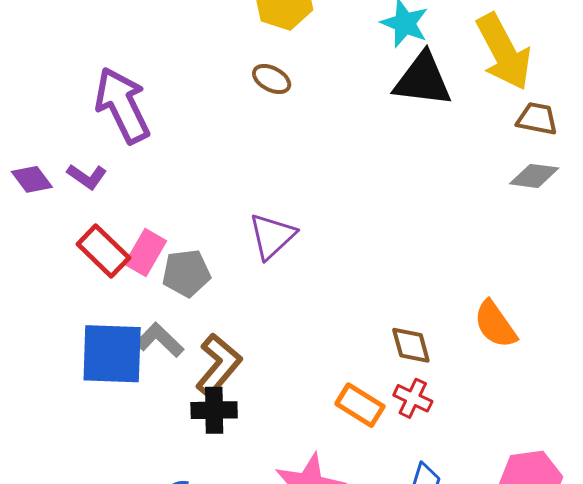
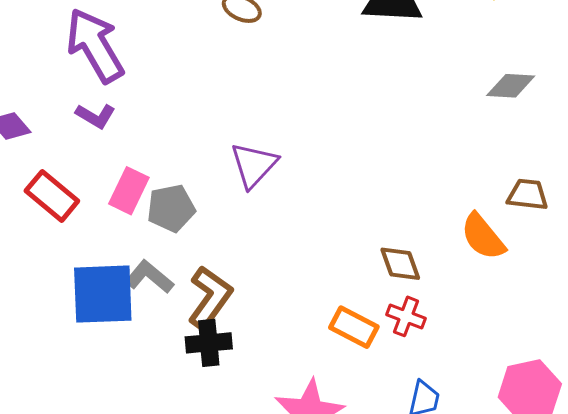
brown trapezoid: (537, 119) -> (528, 195), moved
purple L-shape: (87, 177) -> (96, 116), moved
red rectangle: (103, 251) -> (52, 196), moved

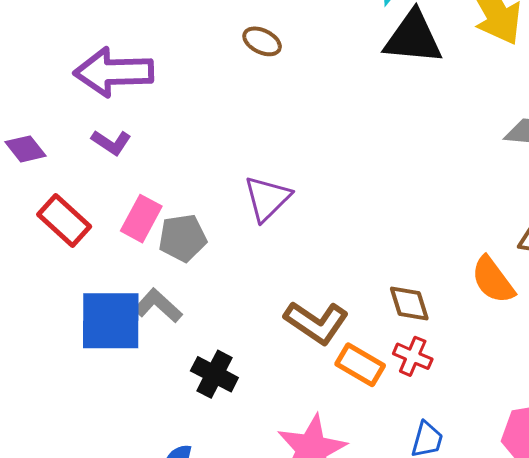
purple arrow: (95, 45) -> (114, 72), turned -64
brown L-shape: (210, 298) -> (316, 322), moved, turned 86
black cross: (209, 343) -> (214, 374), turned 30

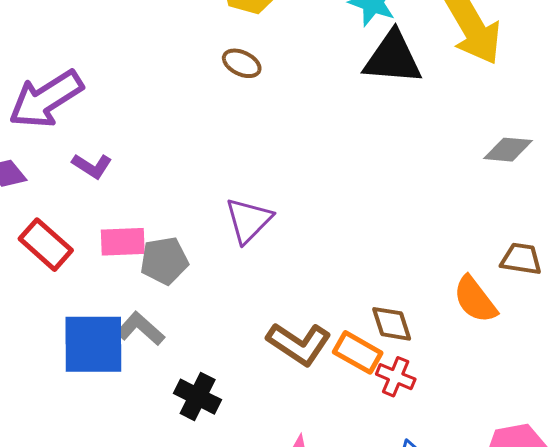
purple arrow: (114, 72) -> (46, 99), moved, turned -30
pink rectangle: (141, 219) -> (123, 242), turned 60
orange rectangle: (360, 365) -> (358, 352), moved

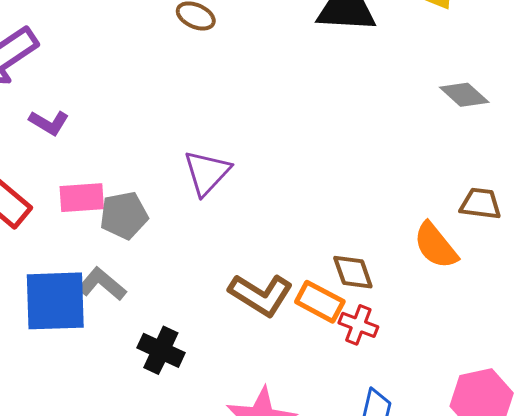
gray diamond: (508, 150) -> (464, 95), turned 39

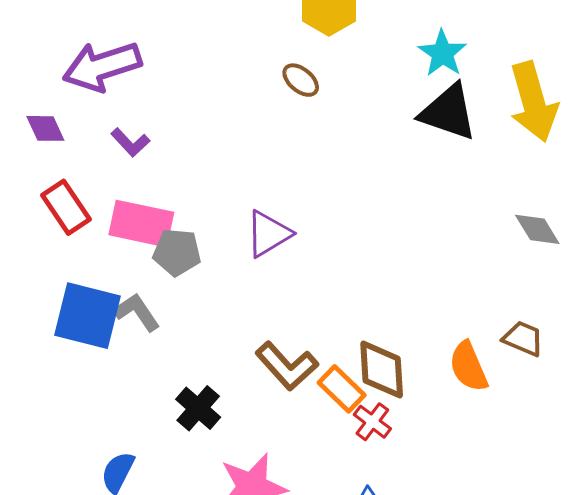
pink rectangle: (82, 198) -> (141, 224), size x1.4
brown diamond: (353, 272) -> (382, 370), size x1.4
black cross: (161, 350) -> (198, 408), moved

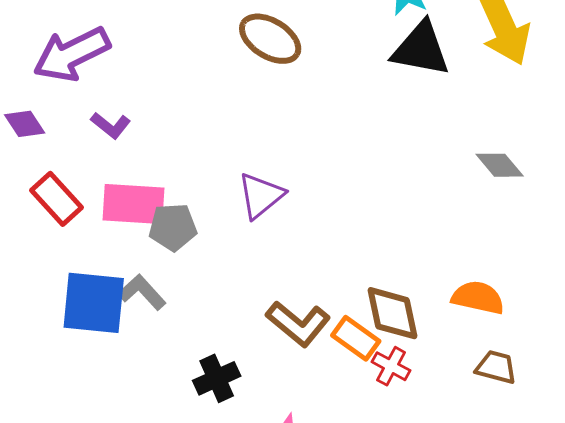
brown ellipse: (301, 80) -> (270, 39), size x1.6
gray diamond: (537, 229) -> (500, 165), moved
brown trapezoid: (523, 339) -> (496, 367), moved
orange semicircle: (468, 367) -> (478, 298), turned 134
black cross: (198, 408) -> (217, 378), turned 33

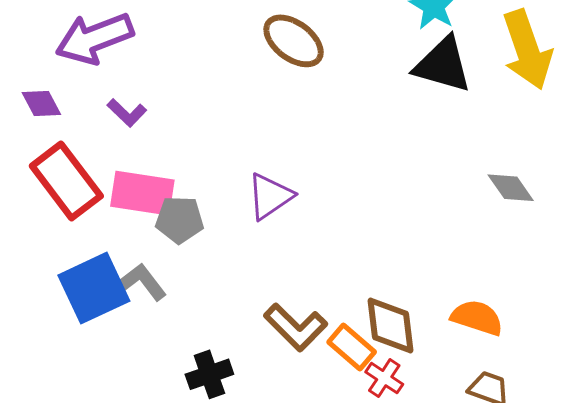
red rectangle: (57, 199) -> (66, 181), size x1.4
blue square: (94, 303) -> (94, 288), turned -36

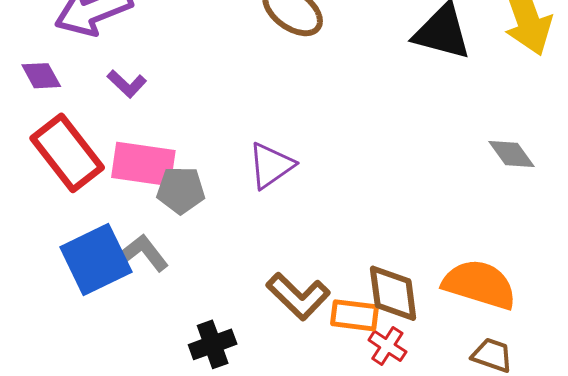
orange semicircle: (477, 318) -> (479, 284), size x1.4
orange rectangle: (352, 347) -> (354, 315), turned -33

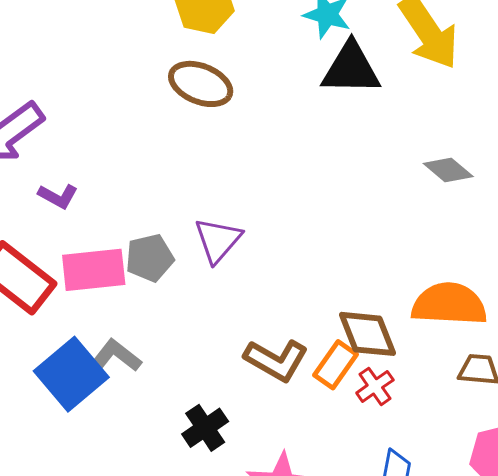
gray pentagon: (181, 190) -> (150, 258), moved
orange rectangle: (354, 315) -> (336, 365), turned -48
red cross: (387, 346) -> (375, 386), turned 36

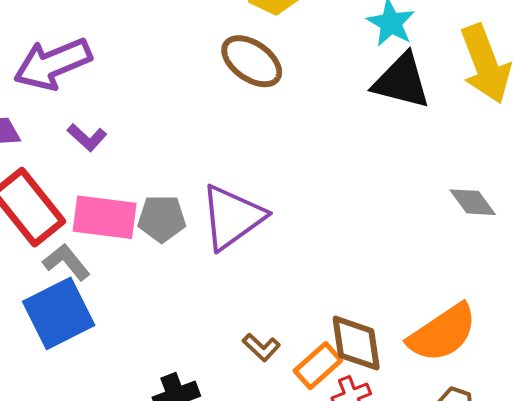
purple triangle: (218, 240) -> (232, 217), size x1.4
orange semicircle: (449, 304) -> (442, 333), turned 130
gray L-shape: (117, 355) -> (66, 262), moved
brown L-shape: (276, 360) -> (261, 347), size x0.6

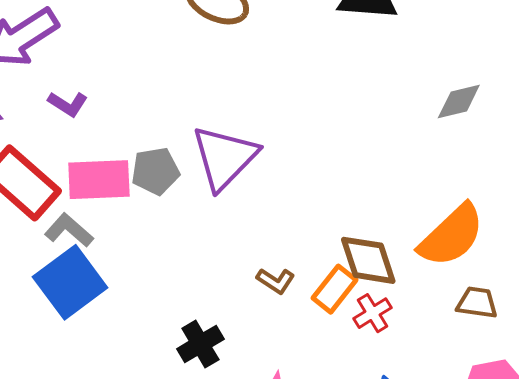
gray diamond: (473, 202) -> (459, 102), turned -57

